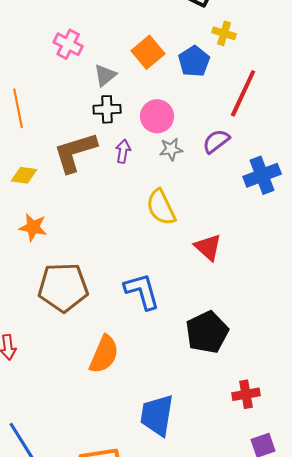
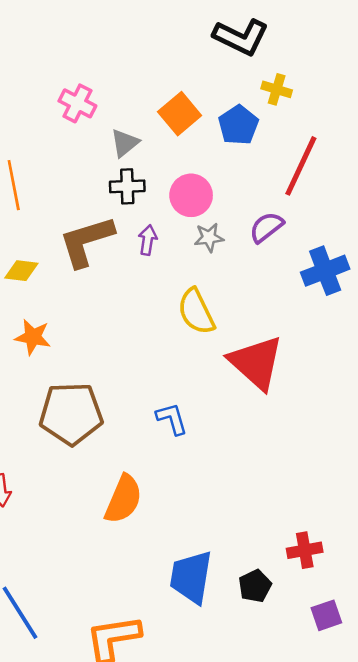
red triangle: (208, 247) -> (256, 363), size x1.6
blue L-shape: (142, 291) -> (172, 419), size x0.7
black pentagon: (207, 332) -> (255, 586), moved, size x0.6

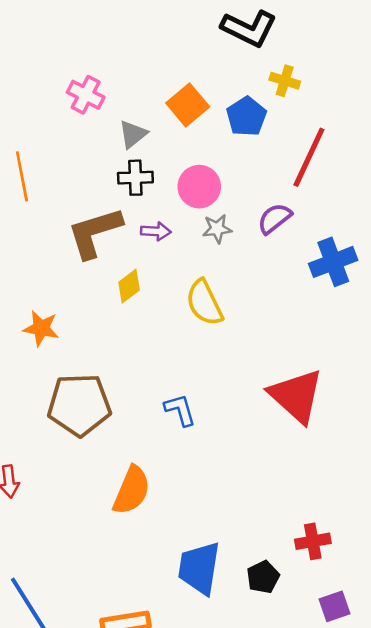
purple arrow: (148, 240) -> (156, 231), turned 84
yellow diamond: (21, 271) -> (129, 286), moved, turned -44
red triangle: (256, 363) -> (296, 396), moved

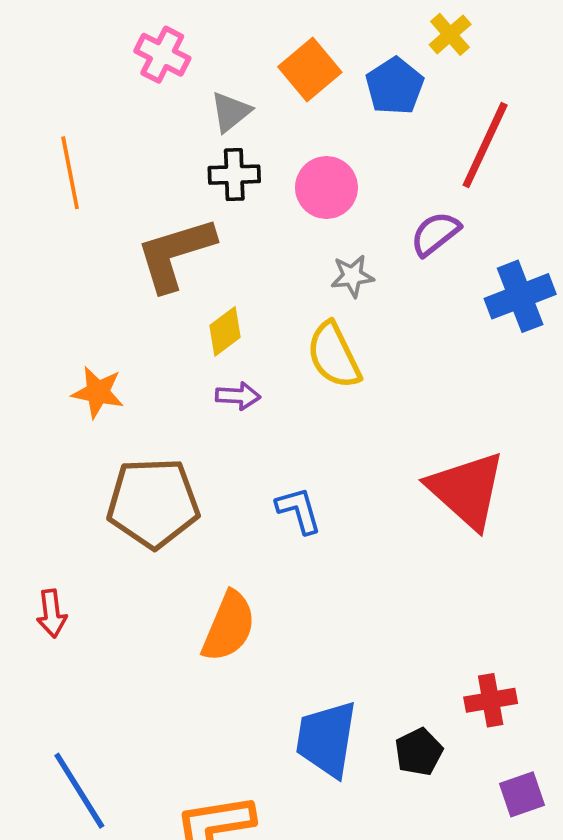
yellow cross: (285, 81) -> (450, 34), turned 32
gray star: (217, 229) -> (352, 276), moved
purple arrow: (156, 231) -> (238, 396), moved

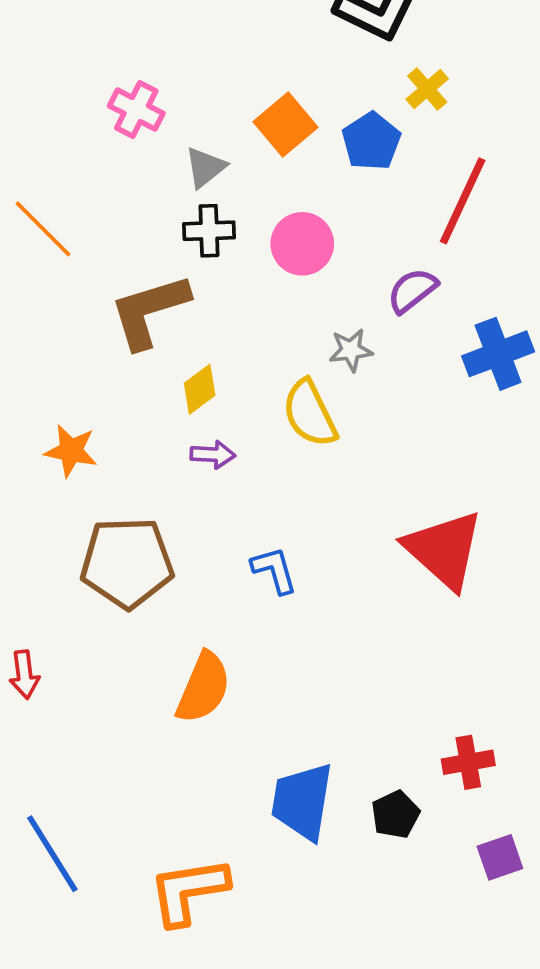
orange line: (70, 173) -> (43, 229), turned -34
gray star: (352, 276) -> (351, 350), moved

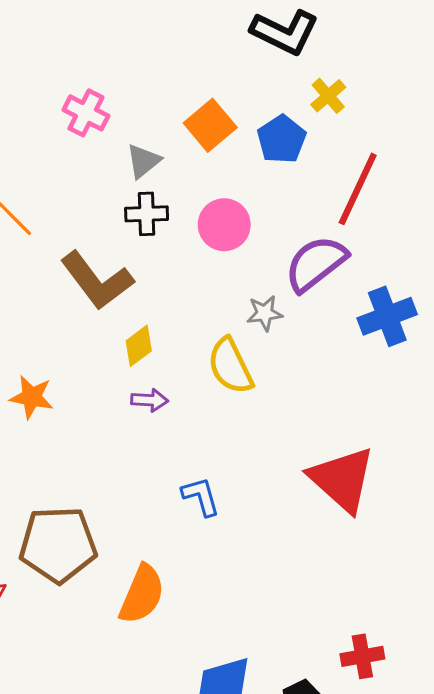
purple semicircle: (412, 290) -> (316, 264), size x1.5
brown L-shape: (149, 311) -> (97, 281), turned -110
brown pentagon: (127, 563) -> (58, 545), moved

